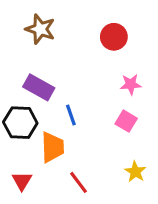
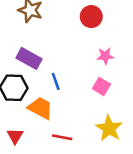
orange trapezoid: (53, 147) -> (40, 108), turned -60
yellow star: (135, 172) -> (109, 128), size x1.5
red line: (79, 182) -> (62, 137), turned -42

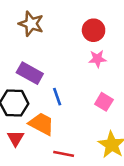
pink star: (105, 56) -> (97, 59), moved
red triangle: (15, 136) -> (15, 138), moved

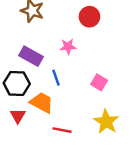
pink star: (97, 59) -> (68, 47), moved

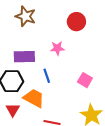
purple rectangle: (31, 56) -> (24, 57), turned -30

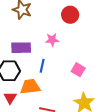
blue line: (47, 76) -> (42, 66), turned 32
orange trapezoid: (34, 98) -> (30, 87), turned -35

